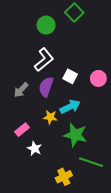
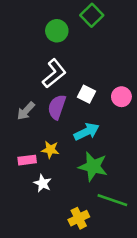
yellow star: (50, 117) -> (50, 150), moved
pink rectangle: (22, 130) -> (27, 160), turned 32

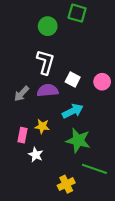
green square: (92, 15) -> (77, 13), turned -30
white L-shape: (54, 73) -> (45, 62), turned -35
purple semicircle: (57, 107) -> (48, 90), turned 66
pink rectangle: (27, 160) -> (23, 135), turned -72

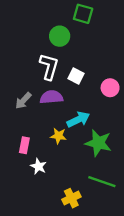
green circle: (48, 26) -> (60, 36), moved
white square: (73, 80) -> (76, 76), moved
yellow star: (42, 126) -> (58, 136), moved
green star: (78, 141) -> (98, 143), moved

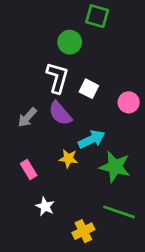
purple semicircle: (51, 97) -> (60, 113), turned -125
pink rectangle: (24, 145) -> (29, 169), turned -42
white star: (38, 166) -> (45, 206), moved

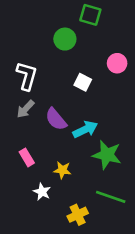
white L-shape: (57, 78) -> (27, 76), moved
pink circle: (129, 102) -> (117, 63), moved
purple semicircle: (60, 113) -> (56, 119), moved
yellow star: (68, 159) -> (62, 170), moved

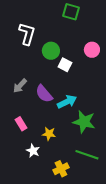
green circle: (65, 39) -> (51, 51), moved
white L-shape: (27, 76) -> (27, 34), moved

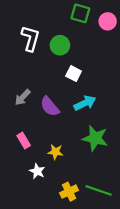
pink circle: (92, 50) -> (108, 21), moved
green circle: (51, 51) -> (60, 45), moved
cyan arrow: (67, 102) -> (85, 103), moved
green line: (87, 155) -> (99, 190), moved

